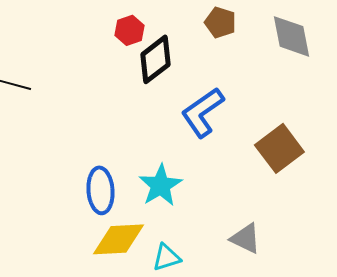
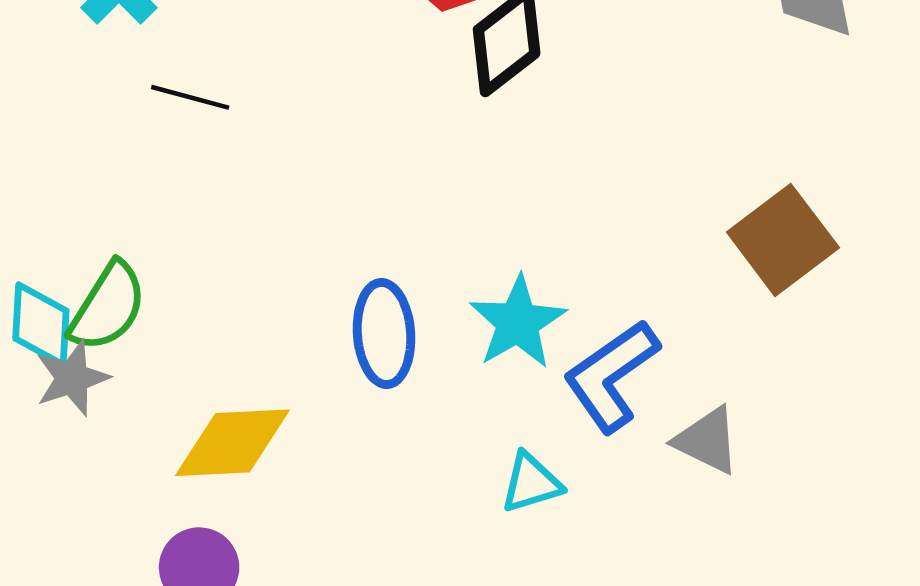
blue L-shape: (202, 112) -> (611, 376), moved
yellow diamond: (118, 239) -> (233, 443), moved

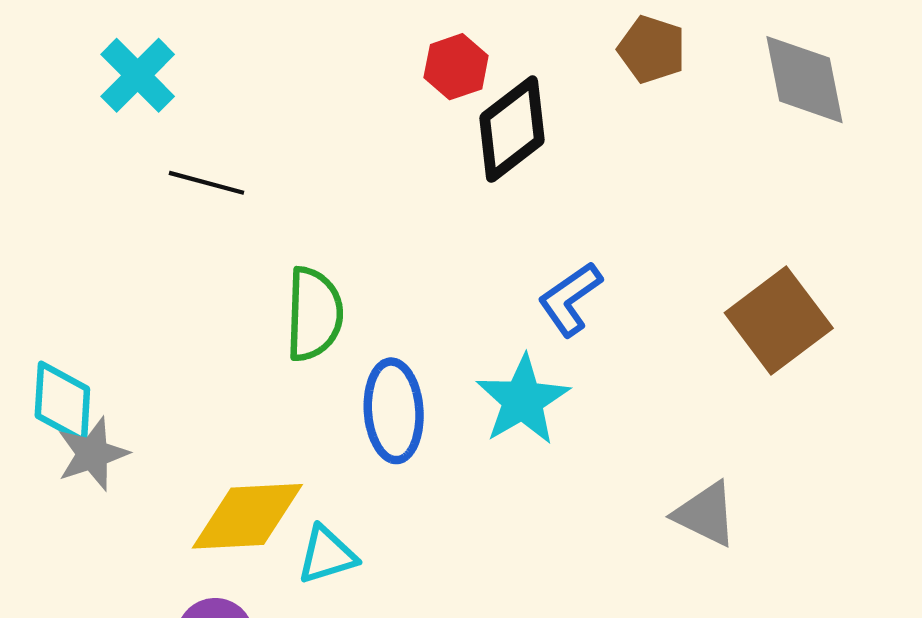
green semicircle: (108, 307) -> (314, 314), moved, turned -30
blue L-shape: (611, 376) -> (570, 299), moved, size x0.7
cyan triangle: (531, 483) -> (327, 555), moved

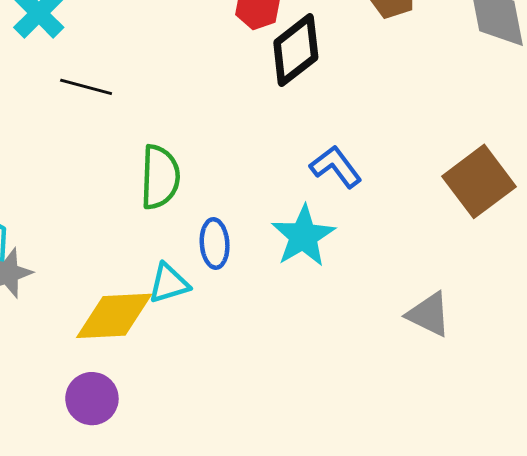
blue L-shape: (570, 299) -> (336, 167), turned 88
blue ellipse: (394, 411) -> (215, 243), size x0.7
cyan triangle: (327, 555) -> (169, 283), moved

